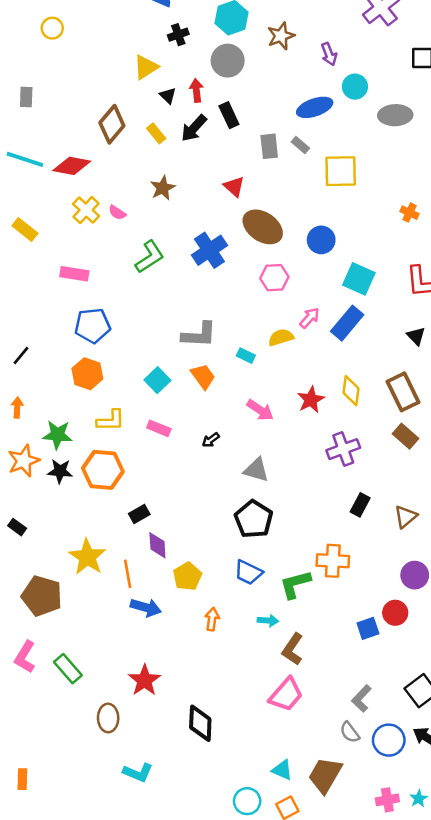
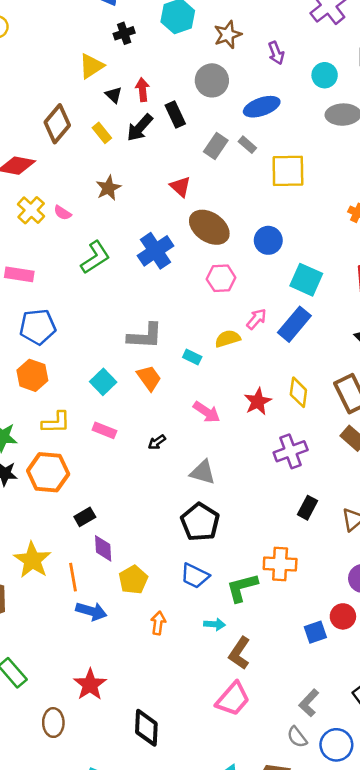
gray circle: (228, 61) -> (212, 80), moved
cyan circle: (355, 87) -> (325, 75), moved
gray rectangle: (269, 146) -> (216, 146), turned 40

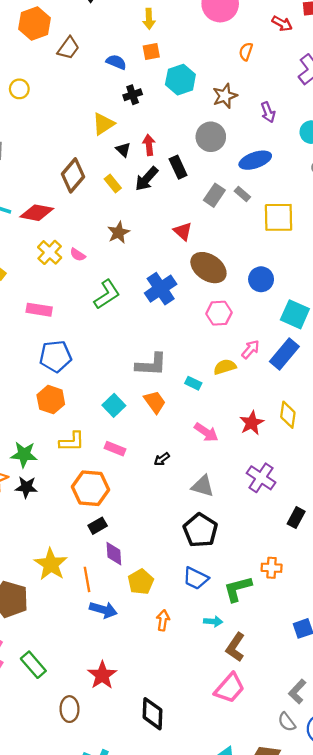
purple cross: (291, 451) -> (261, 478), moved, turned -36
orange hexagon: (48, 472) -> (91, 488), moved
orange cross: (280, 564) -> (272, 568), size x0.7

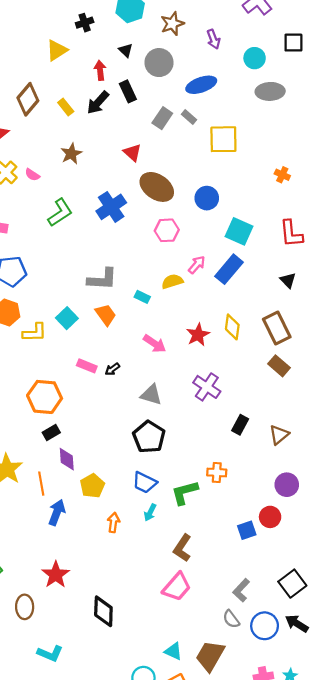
black triangle: (123, 150) -> (126, 50), moved
yellow L-shape: (72, 442) -> (35, 333), moved
pink rectangle: (115, 449) -> (87, 366), moved
blue arrow: (103, 610) -> (57, 512), turned -85
cyan arrow: (213, 621) -> (150, 512), moved, turned 112

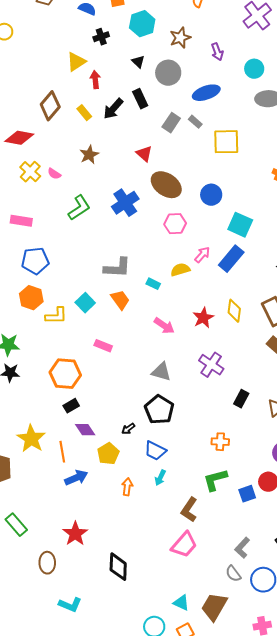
red arrow: (100, 70) -> (95, 80), moved
black arrow: (112, 369) -> (128, 429), moved
purple diamond: (67, 459) -> (85, 430), turned -30
green L-shape: (185, 492) -> (215, 480), moved
blue arrow: (57, 512) -> (76, 478), turned 45

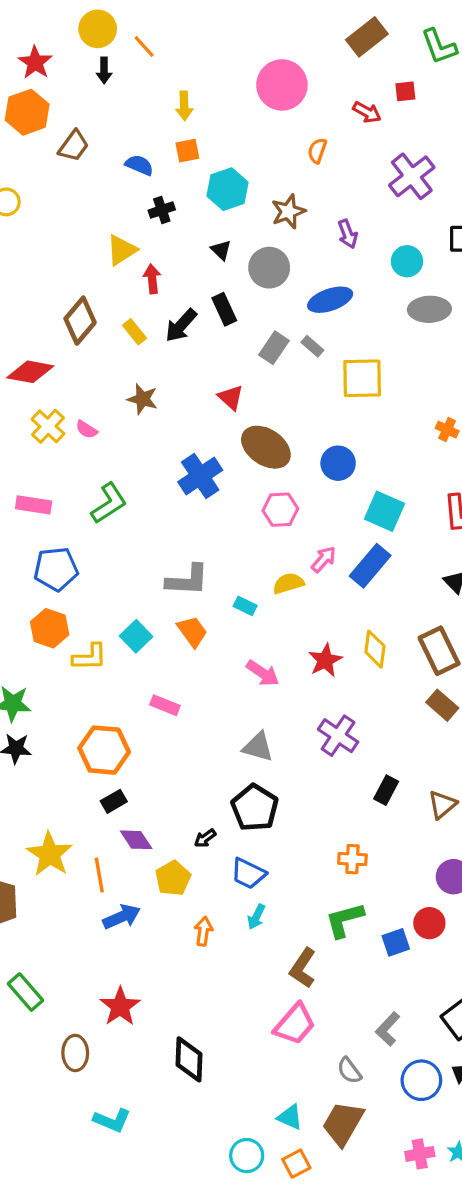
brown star: (89, 155) -> (143, 399), turned -30
green L-shape: (79, 208) -> (109, 503), moved
gray semicircle: (233, 574) -> (349, 1071), moved

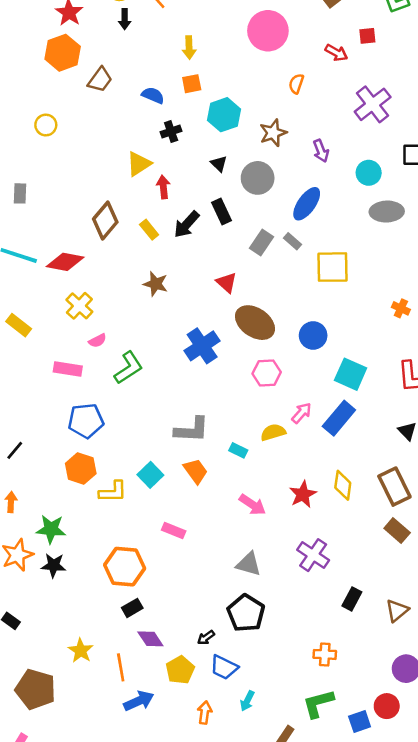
blue ellipse: (330, 300) -> (307, 204), turned -36
pink semicircle: (86, 430) -> (97, 341), moved, turned -60
yellow star: (50, 854) -> (81, 651), size x0.7
blue trapezoid: (248, 873) -> (224, 667), moved

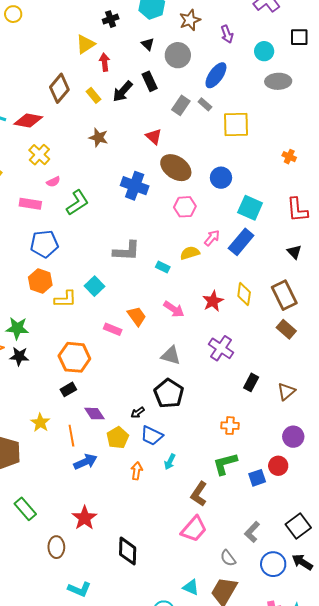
blue cross: (202, 346) -> (135, 186), turned -36
orange trapezoid: (196, 471) -> (137, 316), moved
black rectangle: (132, 608) -> (68, 389), moved

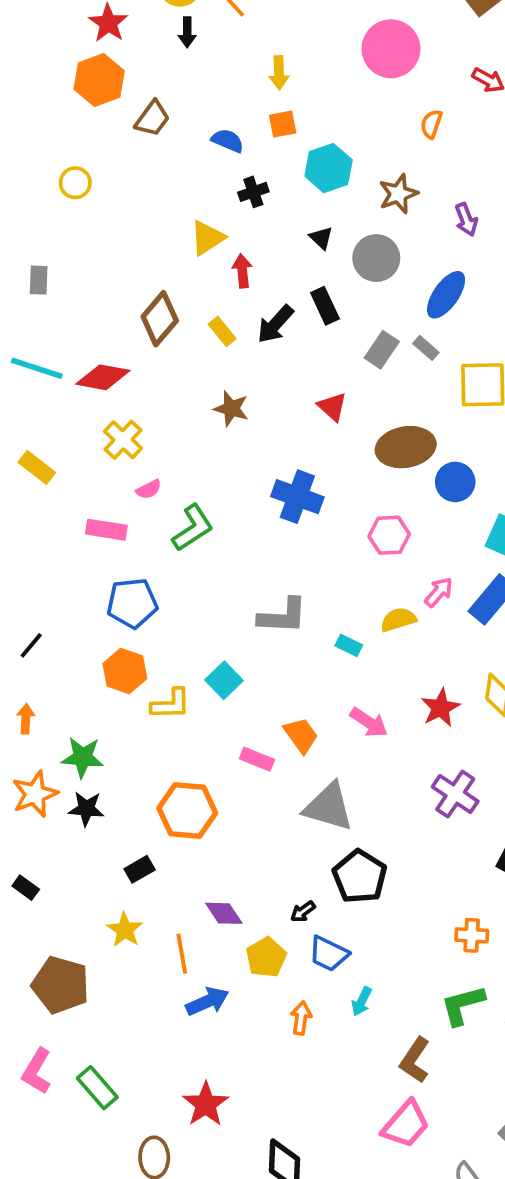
brown ellipse: (176, 168) -> (406, 447), moved, turned -44
gray triangle: (171, 355) -> (329, 807), moved, size x1.4
black rectangle: (68, 389) -> (140, 869), moved

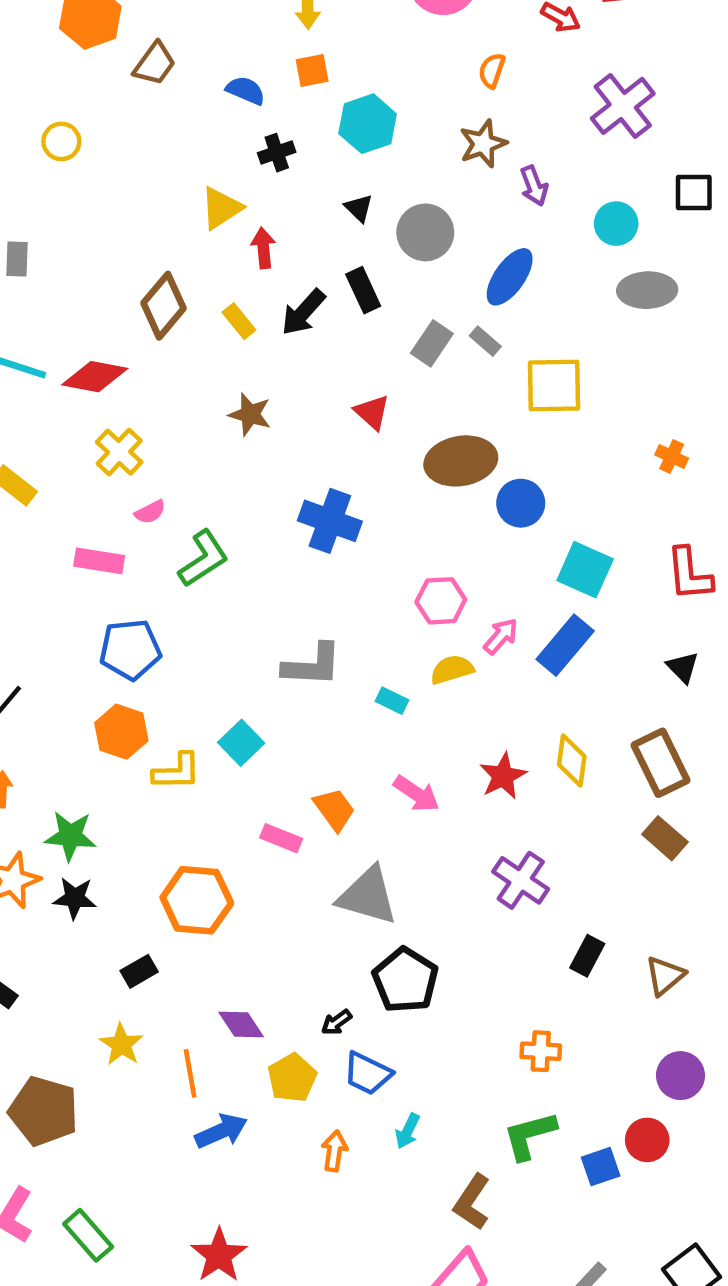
brown star: (398, 194) -> (483, 144), moved
pink hexagon: (389, 535) -> (441, 601), moved

